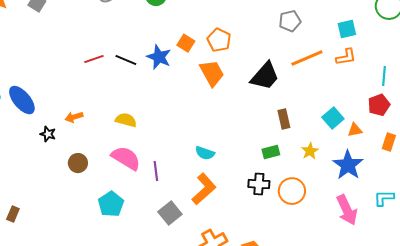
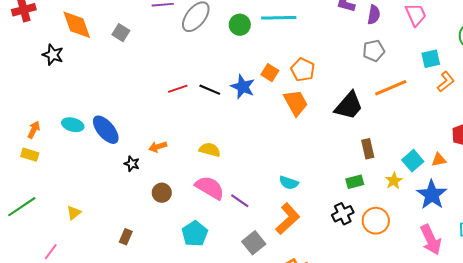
orange L-shape: (346, 57) -> (446, 82), moved, turned -30
cyan square: (333, 118) -> (413, 161), moved
purple line: (156, 171) -> (240, 201), turned -48
black cross: (259, 184) -> (343, 214), turned -30
brown rectangle: (13, 214) -> (126, 237), moved

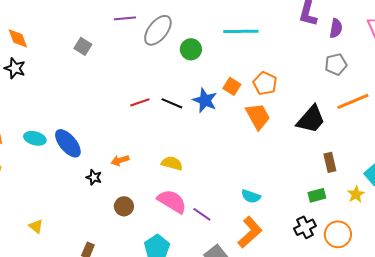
orange diamond: (77, 25) -> (18, 38), moved, size x0.7
green circle: (240, 25) -> (191, 49), moved
yellow triangle: (74, 213) -> (36, 226), turned -42

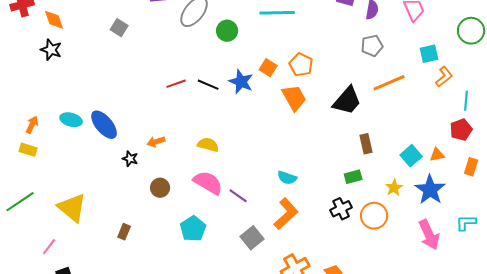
yellow star: (356, 194) -> (394, 188), moved
yellow triangle: (36, 226) -> (72, 208), size x2.0

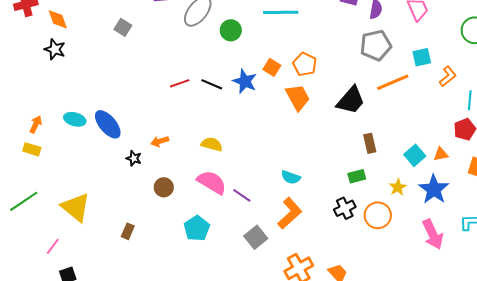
gray pentagon: (372, 46) -> (376, 45), size x1.4
cyan square: (429, 54) -> (422, 57), moved

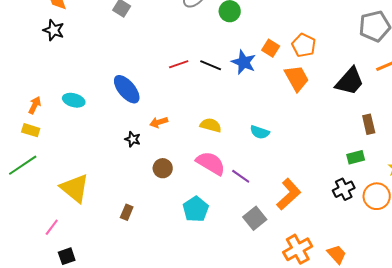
blue ellipse: (108, 124) -> (127, 89), moved
cyan semicircle: (291, 177) -> (260, 132), moved
green line: (24, 201) -> (23, 165), moved

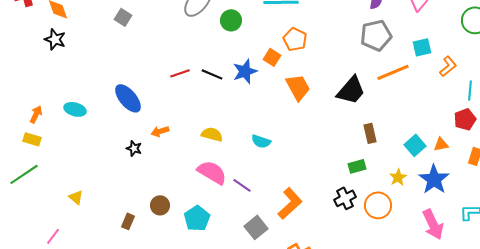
orange pentagon: (304, 45) -> (295, 39), moved
blue star: (244, 62) -> (245, 71), turned 30
brown circle: (163, 168) -> (160, 205), moved
yellow triangle: (75, 188) -> (76, 197), size x0.5

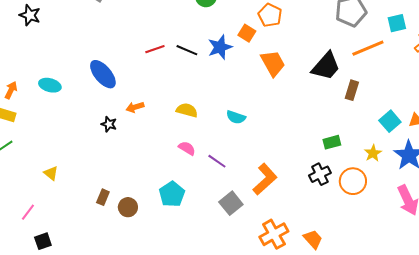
brown rectangle: (370, 133) -> (352, 90), moved, turned 30
pink semicircle: (212, 172) -> (187, 148), size x0.6
brown circle: (160, 205) -> (128, 207), moved

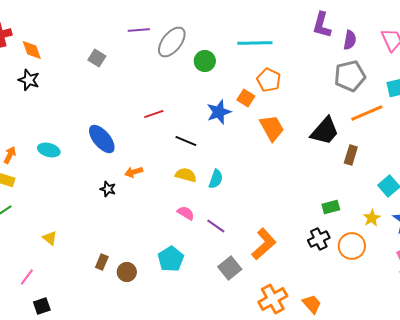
black line: (187, 50) -> (186, 141), moved
cyan semicircle: (236, 117) -> (216, 179), moved, turned -90

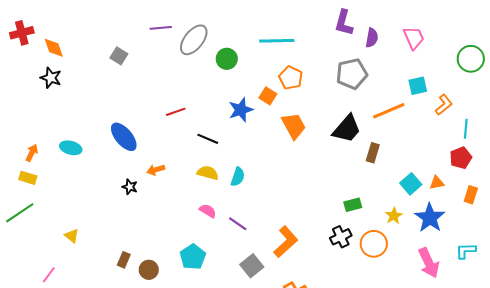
gray pentagon: (350, 76) -> (352, 74), moved

